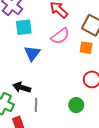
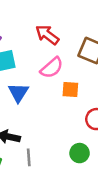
orange square: (86, 48) -> (70, 90), moved

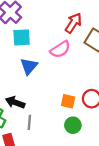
red arrow: (47, 35) -> (73, 23), moved, turned 78
orange square: (70, 90) -> (68, 101), moved

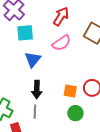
red arrow: (73, 23) -> (61, 16), moved
black arrow: (15, 102) -> (37, 90), moved, turned -108

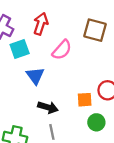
red arrow: (61, 16) -> (41, 24), moved
black arrow: (37, 90) -> (48, 107), turned -60

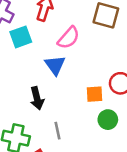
blue triangle: (35, 76) -> (55, 65), moved
black arrow: (48, 107) -> (37, 98), moved, turned 60

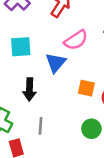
cyan square: (21, 37) -> (21, 47), moved
orange square: (94, 94) -> (86, 88), moved

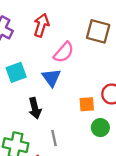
orange square: (86, 88) -> (87, 104), moved

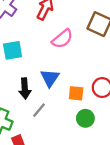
blue triangle: (51, 78) -> (50, 78), moved
gray line: (54, 138) -> (39, 110), moved, turned 42

